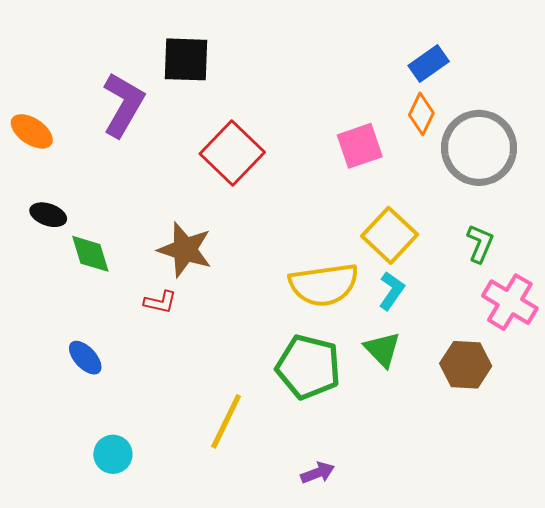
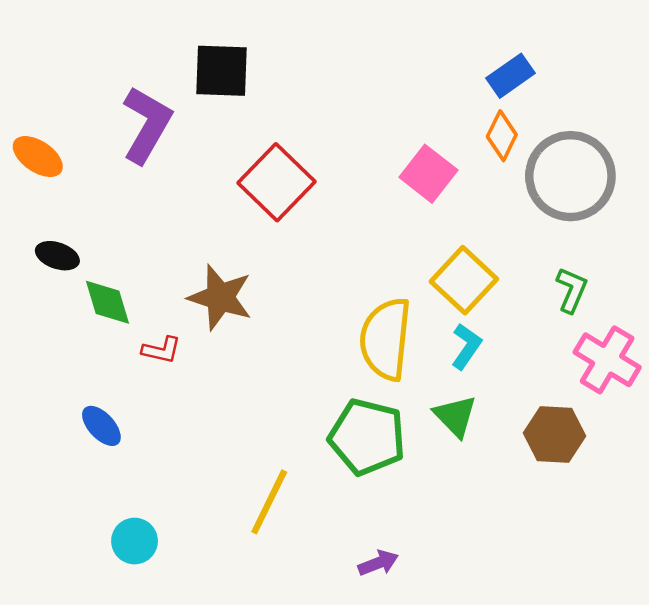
pink square: (360, 146) -> (428, 174), turned -33
yellow semicircle: (324, 285) -> (386, 339), turned 104
red L-shape: (160, 302) -> (161, 350), moved

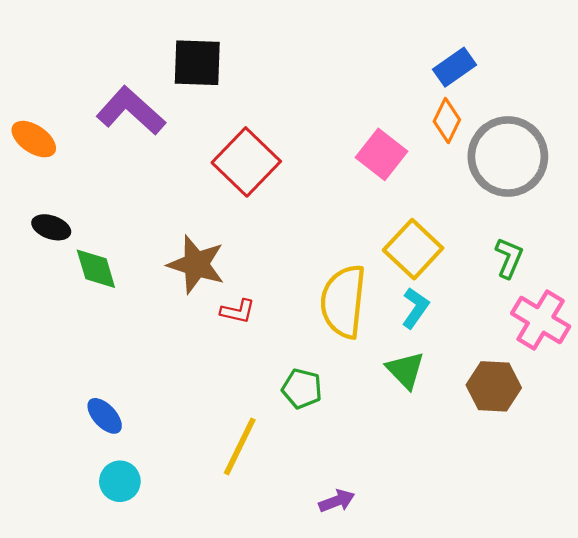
purple L-shape: (147, 125) -> (131, 111), turned -78
red L-shape: (161, 350) -> (238, 311), moved
blue ellipse: (101, 426) -> (105, 416), moved
green pentagon: (367, 437) -> (302, 389), moved, size x0.6

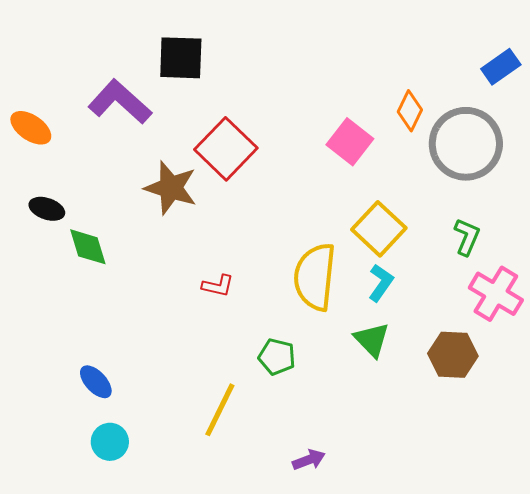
blue rectangle: (454, 67) -> (501, 67), moved
brown star: (196, 264) -> (171, 188), moved

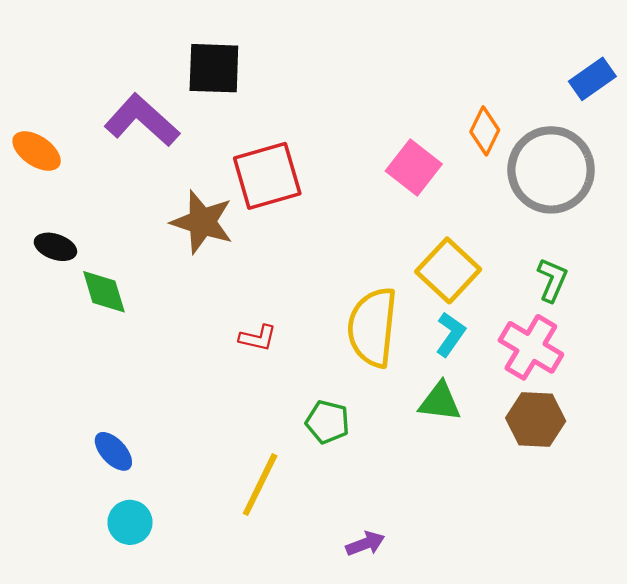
red square: (226, 149) -> (267, 176), turned 30
pink cross: (496, 294) -> (531, 347), moved
green triangle: (372, 340) -> (440, 402), turned -39

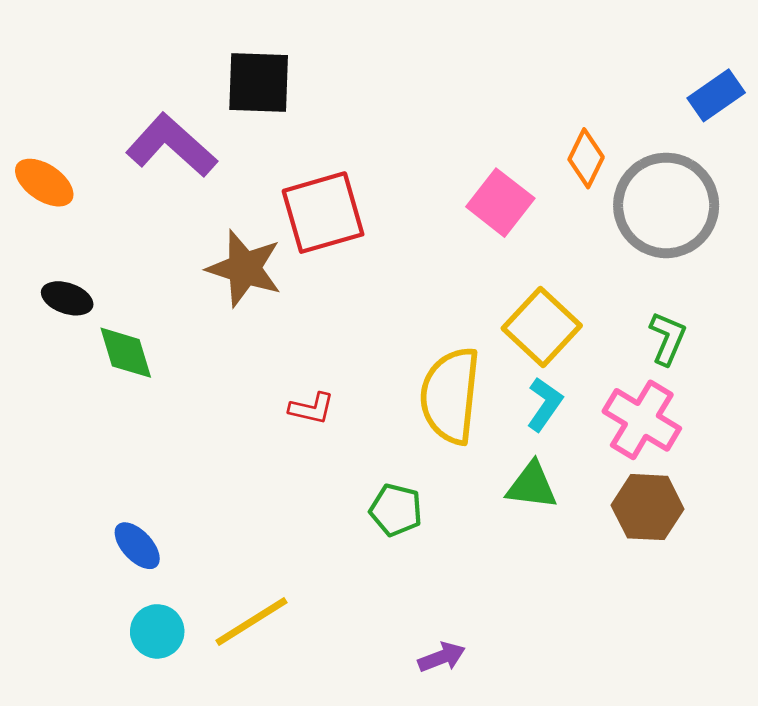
yellow line: (260, 485) -> (252, 621), moved, turned 32

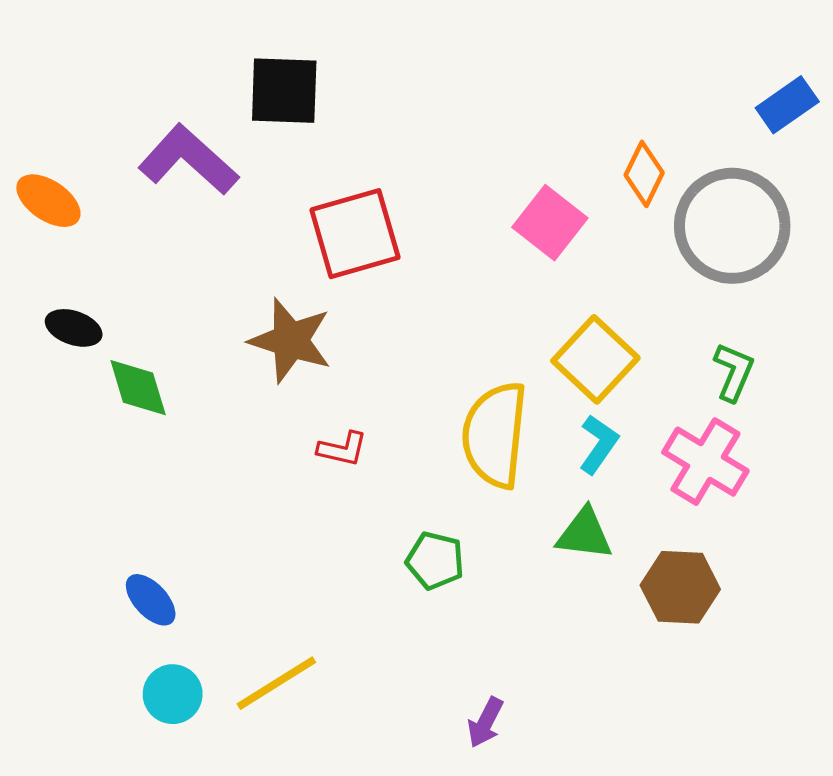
brown star: (244, 268) -> (291, 341), moved
brown hexagon: (648, 507) -> (680, 587), moved
purple arrow: (442, 657) -> (485, 722), turned 138

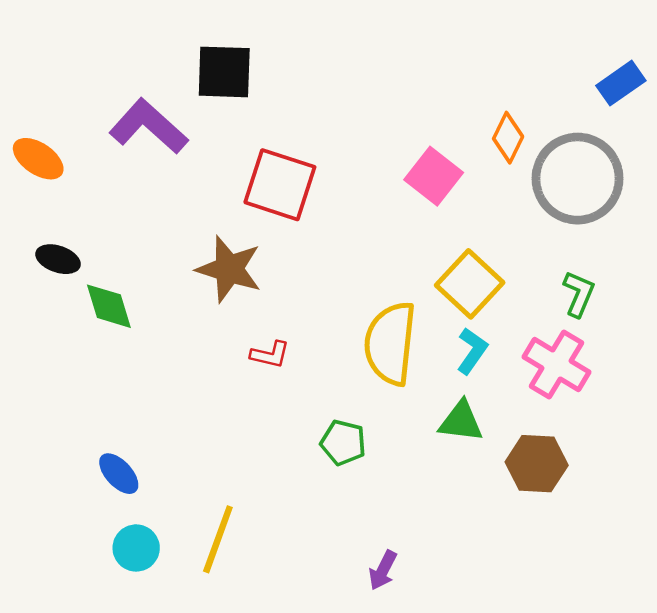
red square: (355, 234) -> (280, 185), turned 34
yellow line: (276, 683) -> (218, 539), turned -38

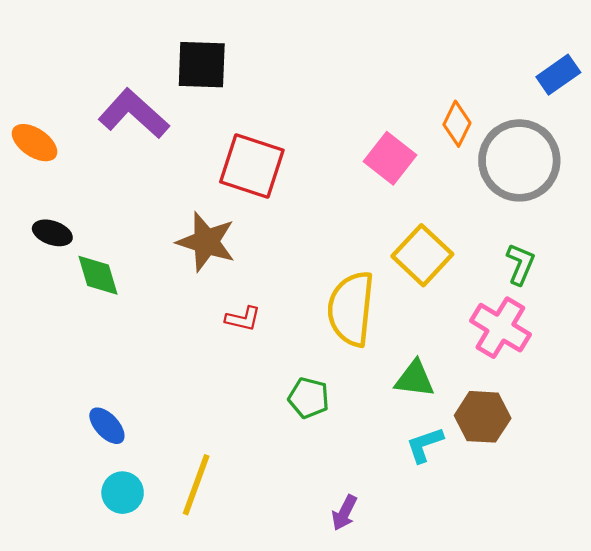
cyan L-shape: (472, 351) -> (425, 445), moved, turned -144

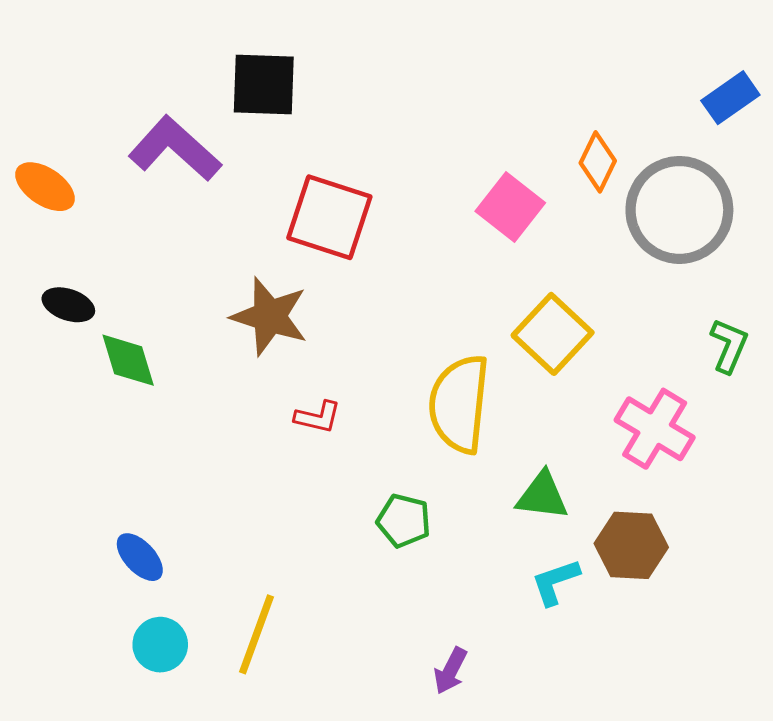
green L-shape: (520, 264) -> (729, 346), moved

